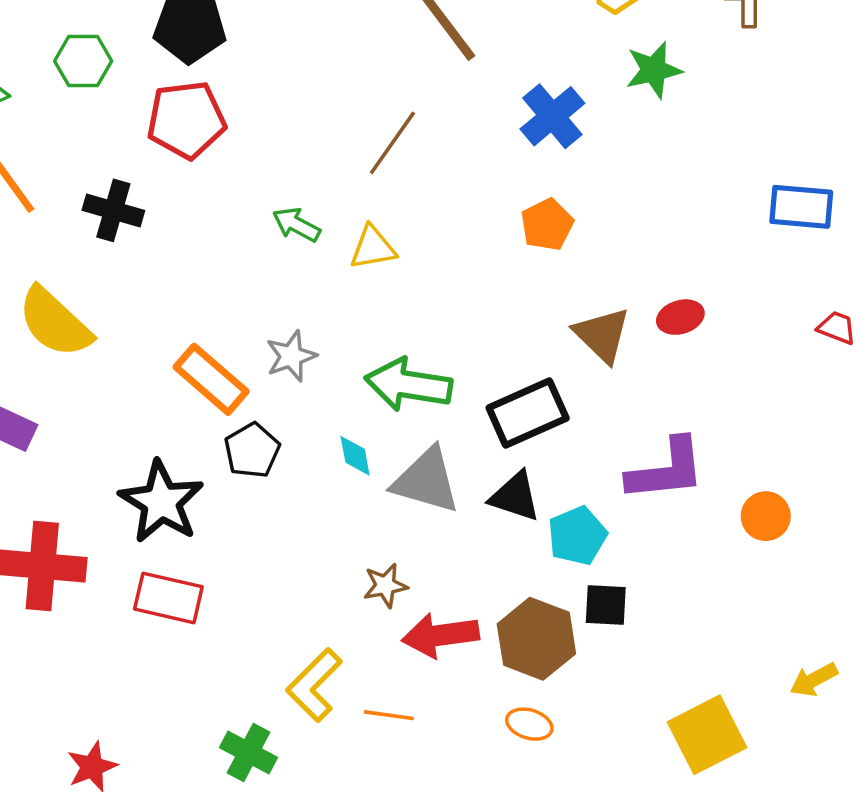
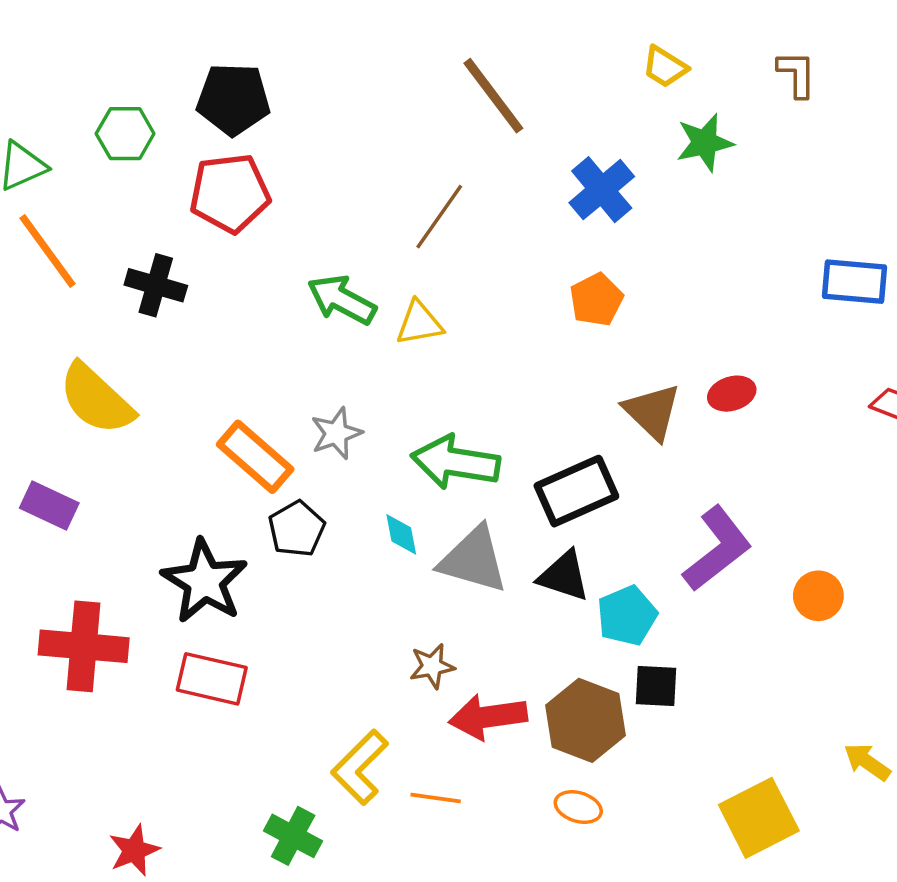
green arrow: (296, 225) -> (342, 300), size x1.4
purple L-shape: (666, 470) -> (717, 549), turned -32
yellow arrow: (814, 680) -> (867, 762), turned 63

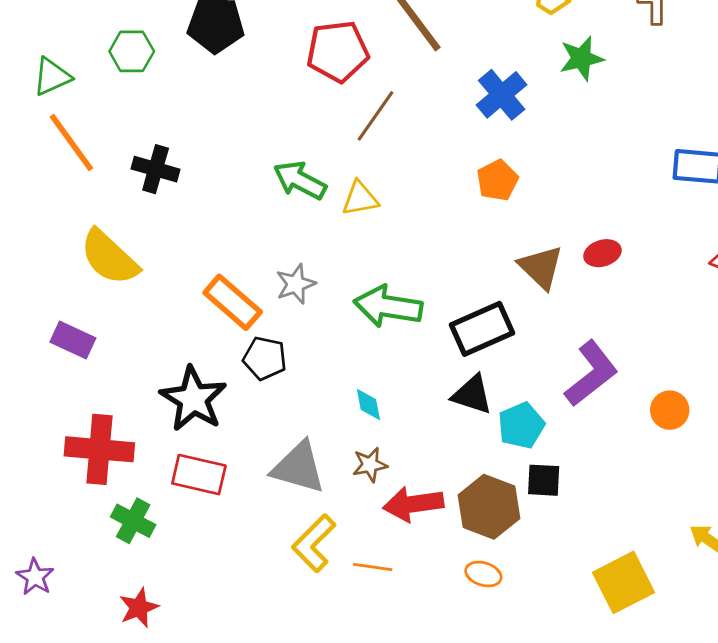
red pentagon: (230, 193) -> (338, 51), moved
black pentagon: (297, 529) -> (265, 358), turned -30
cyan diamond: (401, 534) -> (368, 404), moved
gray triangle: (474, 560) -> (298, 468), moved
green cross: (293, 836) -> (133, 521), moved

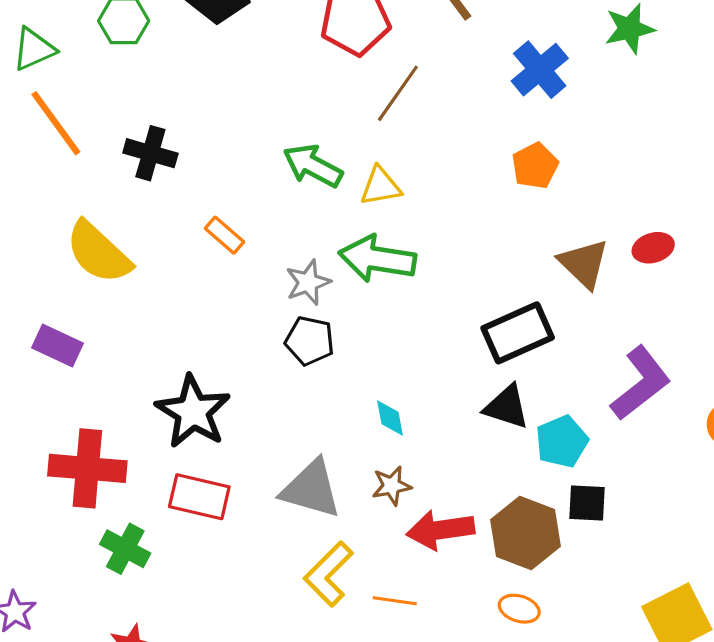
orange rectangle: (233, 302) -> (225, 235), moved, size x0.6
green arrow: (388, 306) -> (377, 259), moved
black pentagon: (265, 358) -> (310, 341), moved

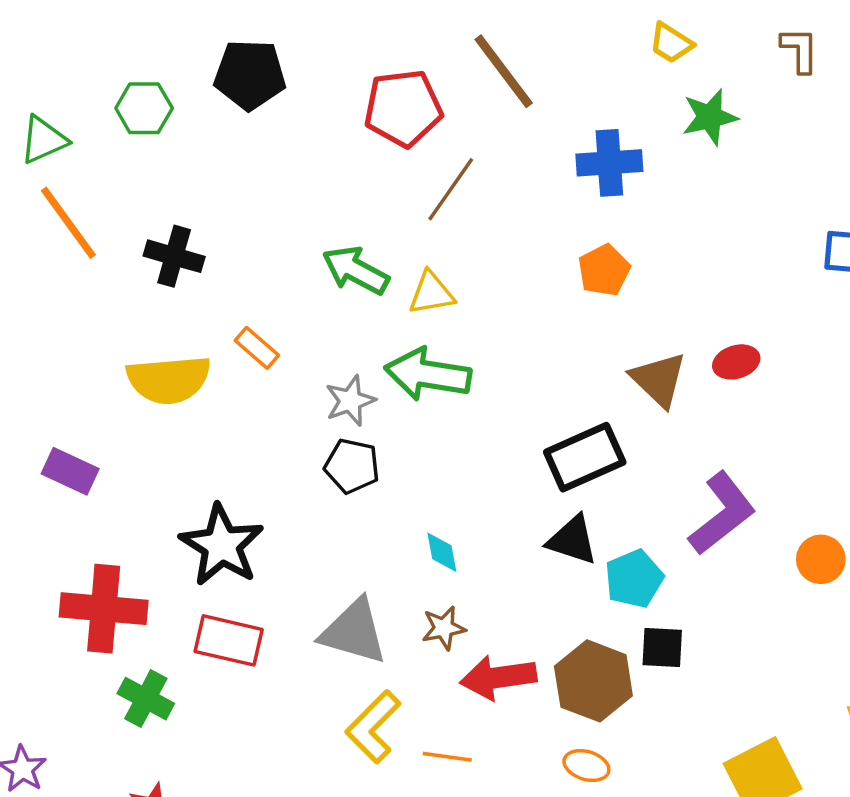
blue cross: (540, 70) -> (609, 163), turned 36
yellow semicircle: (98, 252) -> (169, 380), moved, turned -48

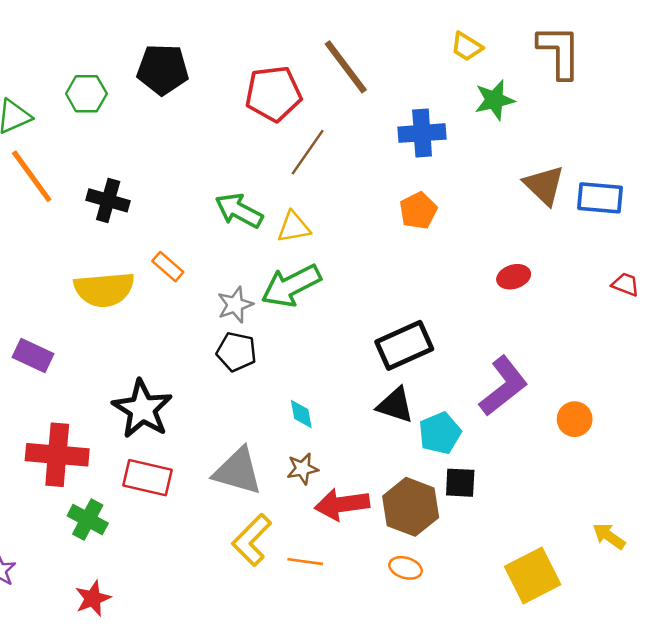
brown L-shape: (800, 50) -> (559, 52), size x1.6
green arrow: (428, 374) -> (291, 286), turned -36
brown triangle: (659, 380) -> (544, 185), moved

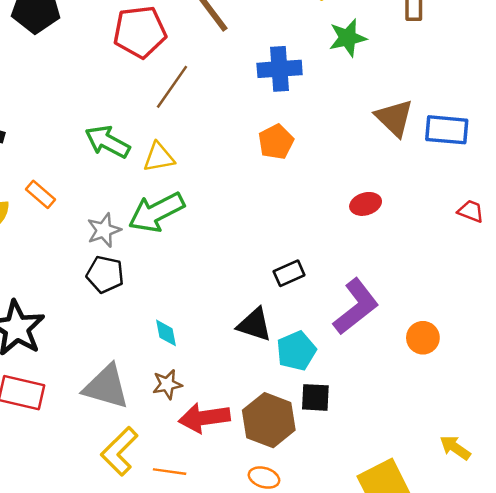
black rectangle: (404, 345) -> (289, 273), moved, size x0.6

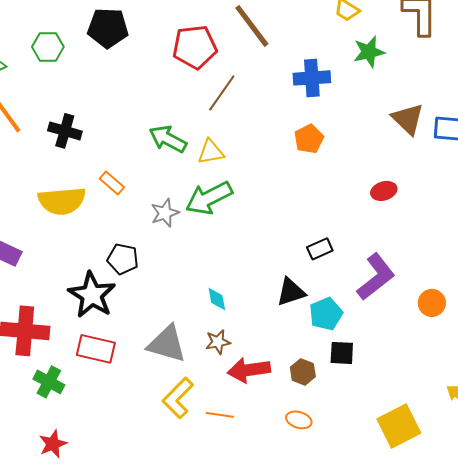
black pentagon: (105, 274) -> (123, 259), moved
black triangle: (254, 325) -> (291, 292), turned -36
brown hexagon: (269, 420) -> (303, 372), size x0.6

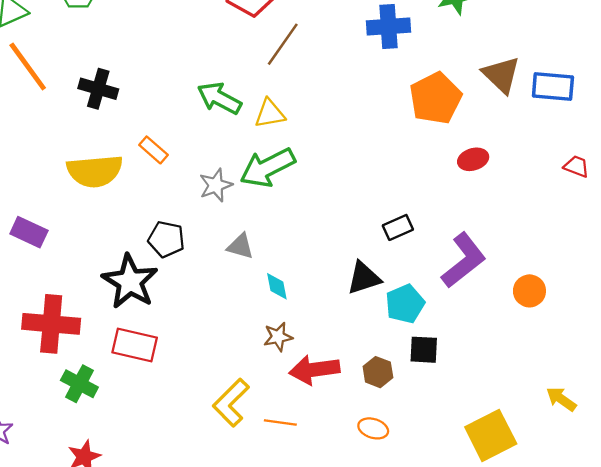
orange pentagon: (309, 139) -> (435, 98), moved, size x1.5
gray triangle: (167, 344) -> (240, 246), moved, size x0.6

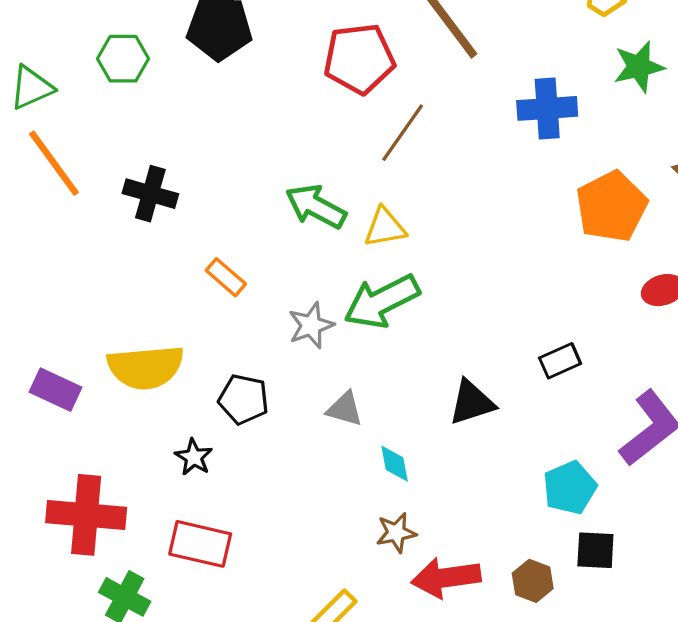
yellow semicircle: (95, 171) -> (146, 367), moved
black rectangle: (398, 227) -> (560, 361), moved
black triangle: (364, 278) -> (472, 403), moved
black star: (130, 282) -> (194, 457), size x0.5

